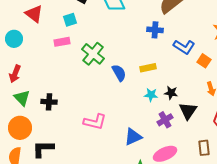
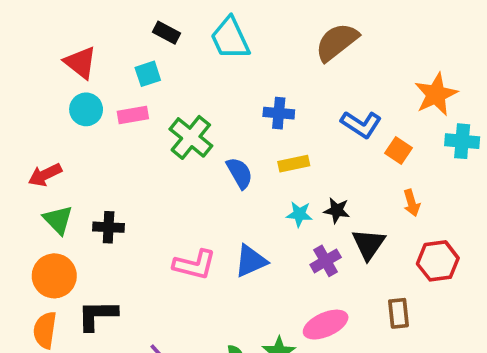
blue cross: (155, 30) -> (279, 113), moved
cyan circle: (14, 39) -> (86, 109), moved
red arrow: (15, 74) -> (45, 175), turned 42
blue triangle: (133, 137) -> (251, 261), moved

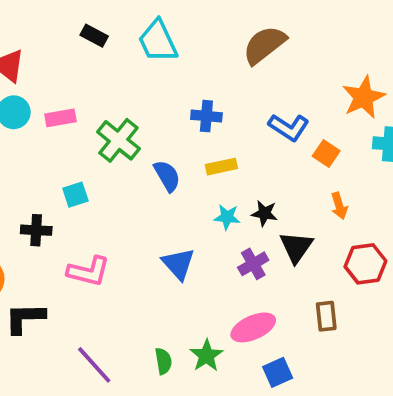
cyan square: (148, 74) -> (75, 195), moved
blue triangle: (251, 261) -> (178, 264), turned -48
pink L-shape: (195, 265) -> (89, 271), moved

